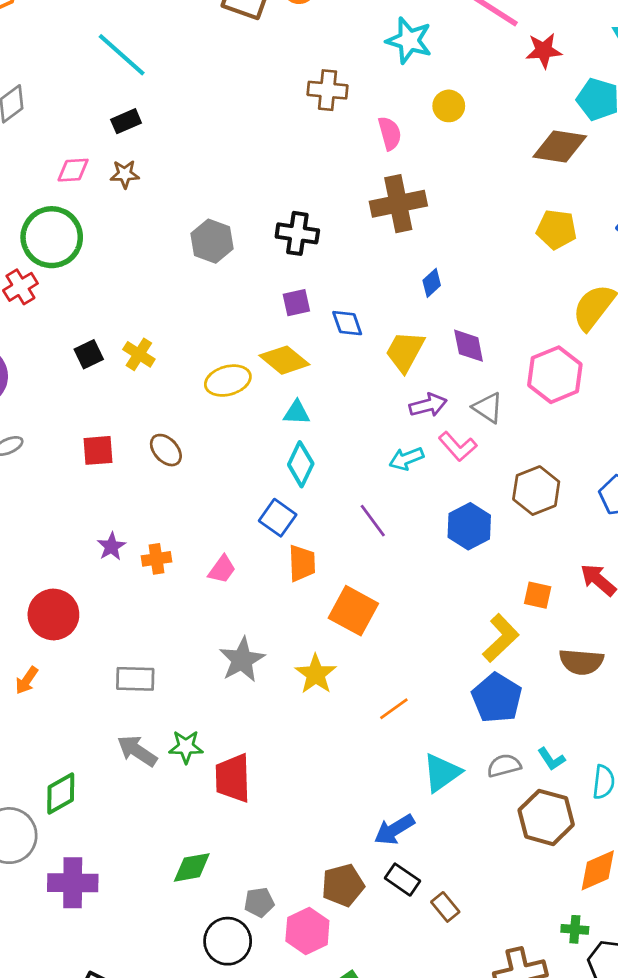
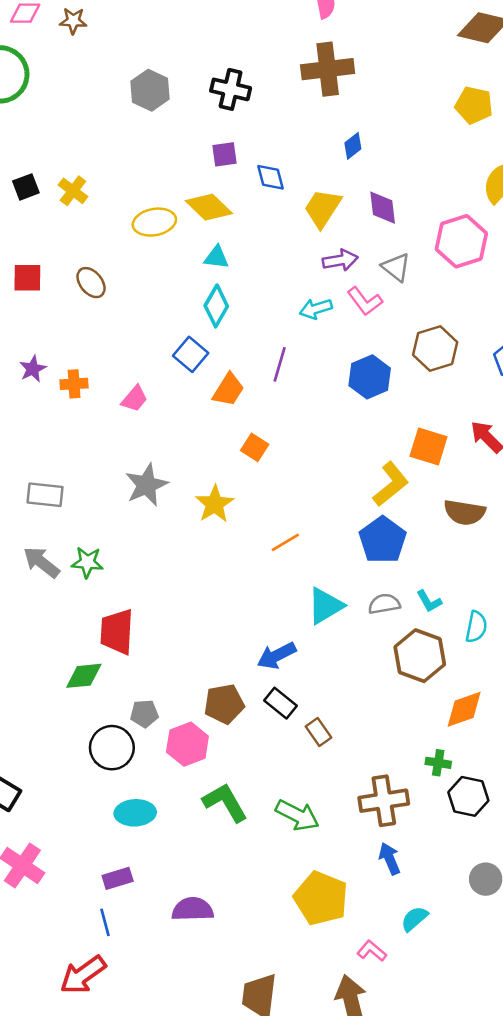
purple line: (373, 521) -> (280, 364), turned 48
orange trapezoid: (302, 563) -> (228, 390), moved, turned 30
orange square: (538, 595) -> (429, 447), size x1.4
orange square: (353, 611) -> (255, 447), size x0.6
red trapezoid: (233, 778) -> (117, 632), moved

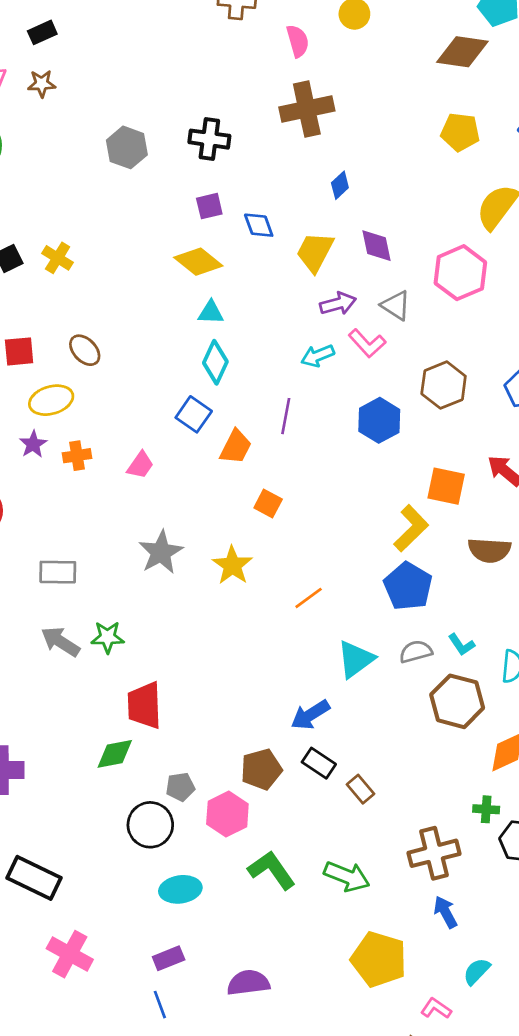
yellow ellipse: (154, 222) -> (51, 400), moved

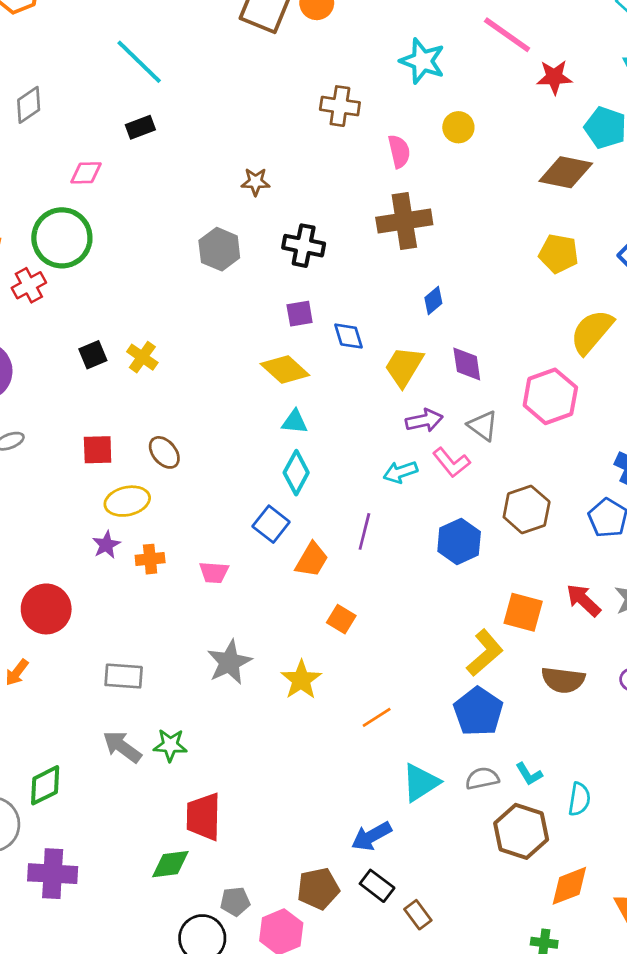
brown star: (42, 84) -> (256, 182), moved
pink trapezoid: (140, 465) -> (214, 572), turned 56

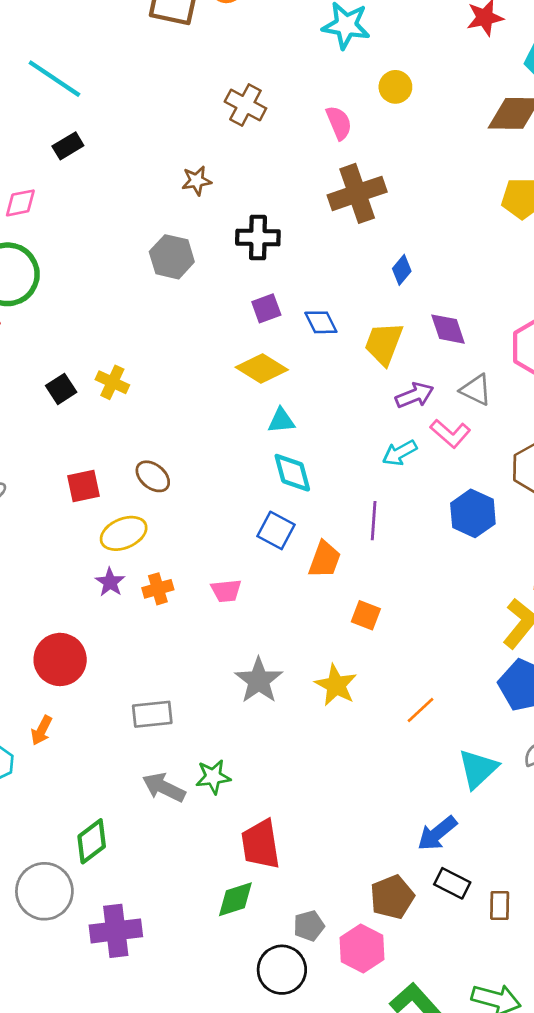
brown cross: (340, 106) -> (245, 105), moved, turned 30
cyan diamond: (296, 473) -> (292, 473), turned -33
brown rectangle: (418, 915) -> (500, 906), turned 48

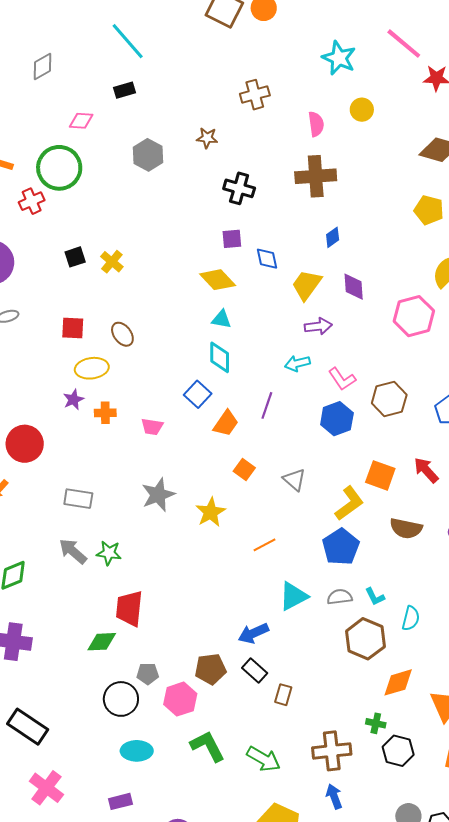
brown cross: (245, 105) -> (255, 95), turned 32
gray hexagon: (172, 257) -> (148, 155), moved
gray triangle: (476, 390) -> (294, 480), moved
pink L-shape: (450, 433) -> (342, 379), moved

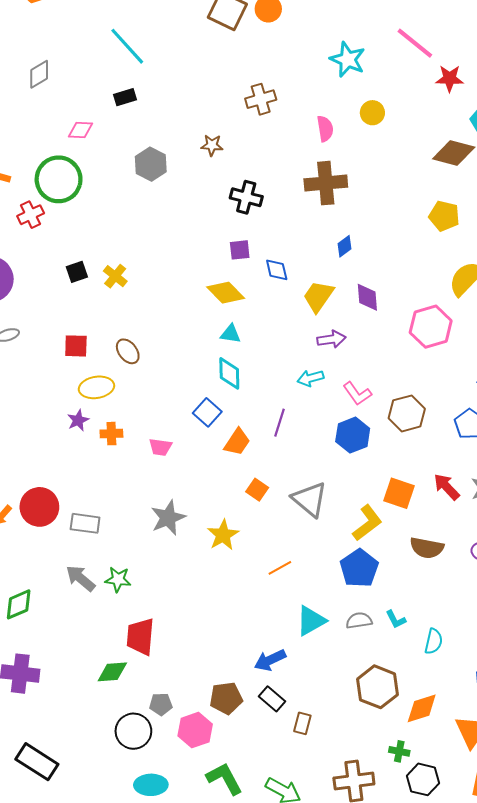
red circle: (25, 444) -> (39, 507), moved
gray triangle: (294, 480) -> (310, 499), size x1.5
brown hexagon: (365, 639) -> (378, 687), moved

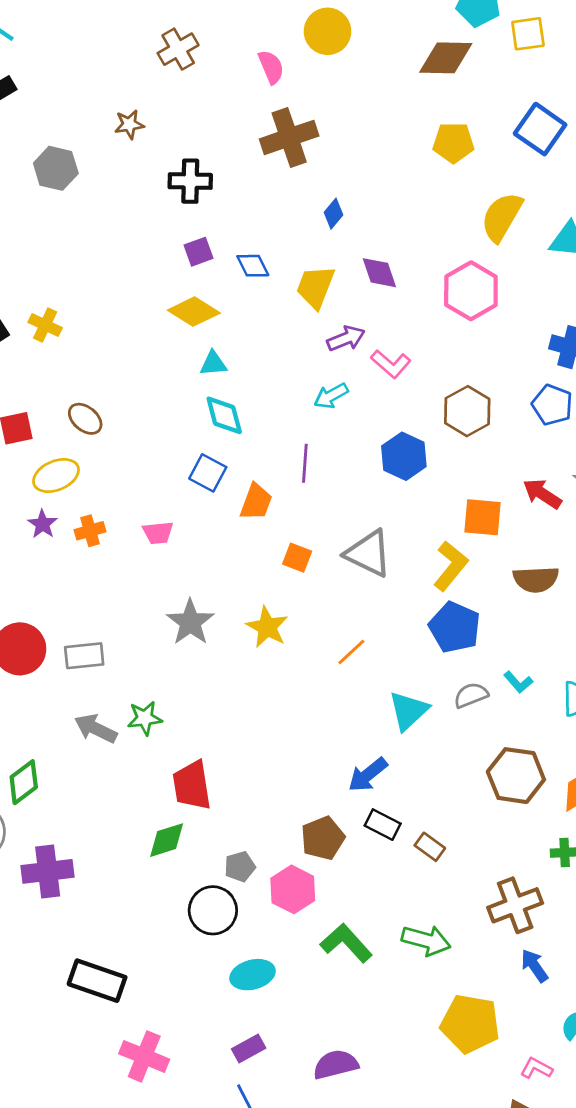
yellow circle: (372, 113) -> (327, 31), size x1.4
pink L-shape: (357, 394) -> (391, 364), moved
brown rectangle: (302, 723) -> (430, 847), turned -55

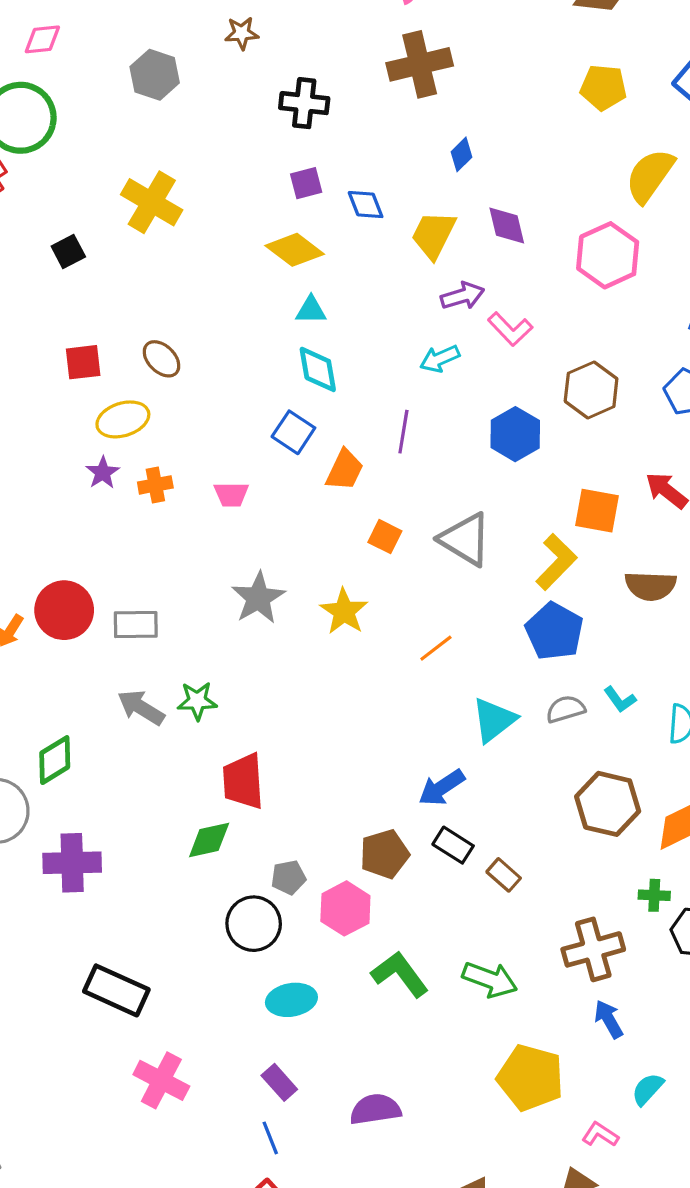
yellow cross: (45, 325) -> (152, 202), moved, size x1.6
purple rectangle: (249, 1049) -> (279, 1082), turned 72

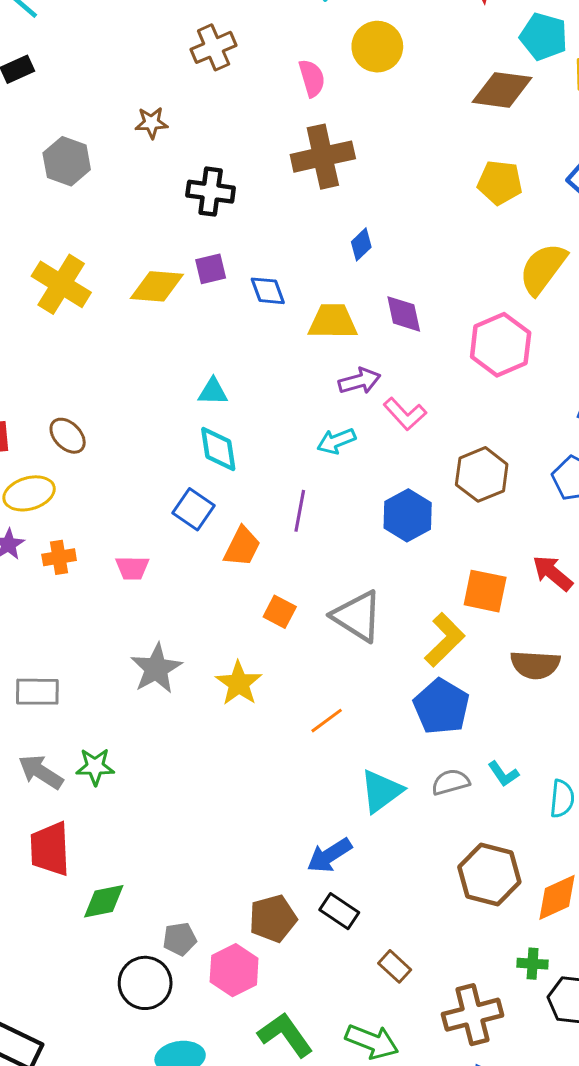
yellow trapezoid: (434, 235) -> (333, 321), turned 63
yellow diamond: (295, 250) -> (157, 286), moved, turned -34
red trapezoid: (243, 781) -> (50, 849), moved
brown rectangle: (504, 875) -> (395, 966), moved

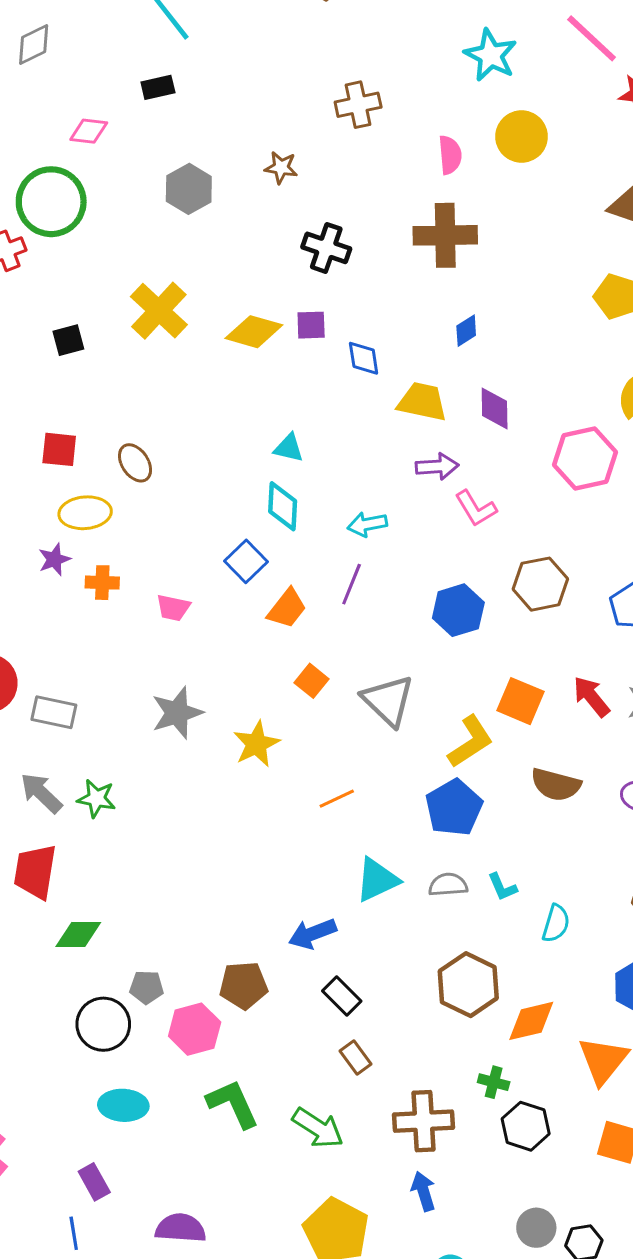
cyan arrow: (336, 441) -> (367, 524), moved
black rectangle: (339, 911) -> (342, 996), moved

